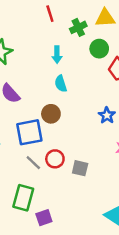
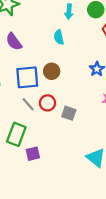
cyan arrow: (57, 55) -> (69, 12), moved
brown circle: (51, 114) -> (52, 71), moved

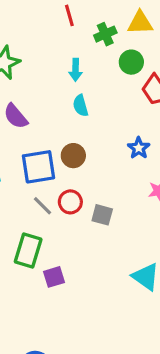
cyan arrow: (69, 12) -> (76, 70), moved

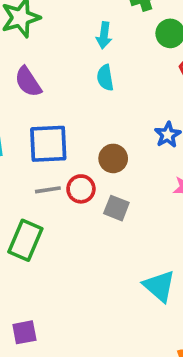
brown circle: (73, 156) -> (113, 158), moved
gray line: (42, 206) -> (48, 190), turned -60
purple square: (54, 277) -> (24, 332), moved

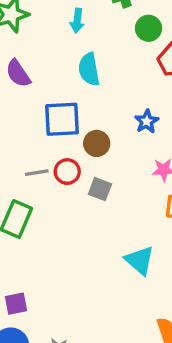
cyan arrow: (104, 35) -> (77, 21), moved
cyan semicircle: (105, 78) -> (89, 69), size x1.4
blue square: (48, 144) -> (62, 119), moved

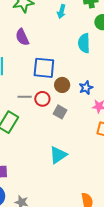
cyan semicircle: (89, 69) -> (84, 43), moved
blue star: (147, 121) -> (86, 88), moved
cyan triangle: (140, 260) -> (58, 155), moved, turned 36

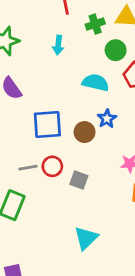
cyan semicircle: (84, 43) -> (96, 83), turned 114
brown circle: (62, 85) -> (85, 132), moved
blue star: (86, 88) -> (107, 119), moved

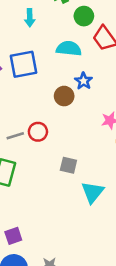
blue square: (47, 124) -> (24, 64), moved
gray square: (79, 180) -> (68, 165), moved
cyan triangle: (86, 238) -> (93, 192), moved

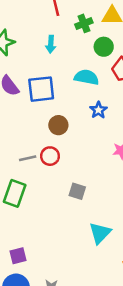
brown circle: (64, 96) -> (58, 125), moved
cyan triangle: (93, 192) -> (100, 233), moved

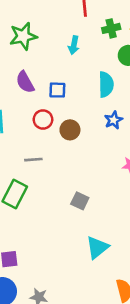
cyan semicircle: (87, 77) -> (106, 84), turned 70
blue square: (41, 89) -> (57, 90), size x0.6
red circle: (50, 156) -> (43, 119), moved

